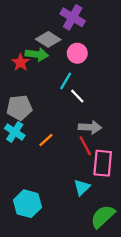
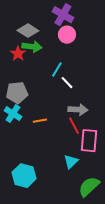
gray diamond: (48, 39) -> (28, 31), moved
pink circle: (77, 53) -> (67, 35), moved
orange line: (46, 140) -> (40, 121), turned 32

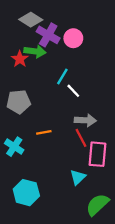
purple cross: (63, 15) -> (48, 35), moved
gray diamond: (28, 31) -> (31, 20), moved
cyan cross: (13, 114) -> (14, 147), moved

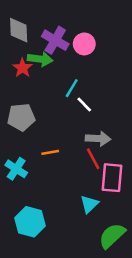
gray diamond: (31, 20) -> (19, 30), moved, turned 55

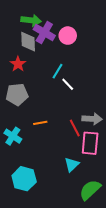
gray diamond: (19, 30) -> (28, 42), moved
green arrow: (40, 59) -> (31, 20), moved
red star: (22, 68) -> (18, 64), moved
gray arrow: (98, 139) -> (92, 119), moved

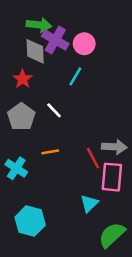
cyan line: (58, 71) -> (75, 76), moved
white line: (68, 84) -> (54, 110), moved
gray pentagon: (17, 94) -> (21, 117), turned -30

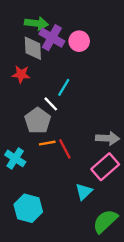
cyan line: (75, 76) -> (64, 87), moved
red star: (23, 79) -> (21, 74), turned -30
gray pentagon: (21, 117) -> (38, 121), moved
red line: (93, 158) -> (65, 149), moved
pink rectangle: (112, 177) -> (105, 167), turned 44

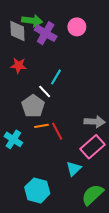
pink circle: (79, 41) -> (77, 27), moved
gray diamond: (33, 48) -> (17, 31), moved
cyan hexagon: (28, 208) -> (37, 190), moved

